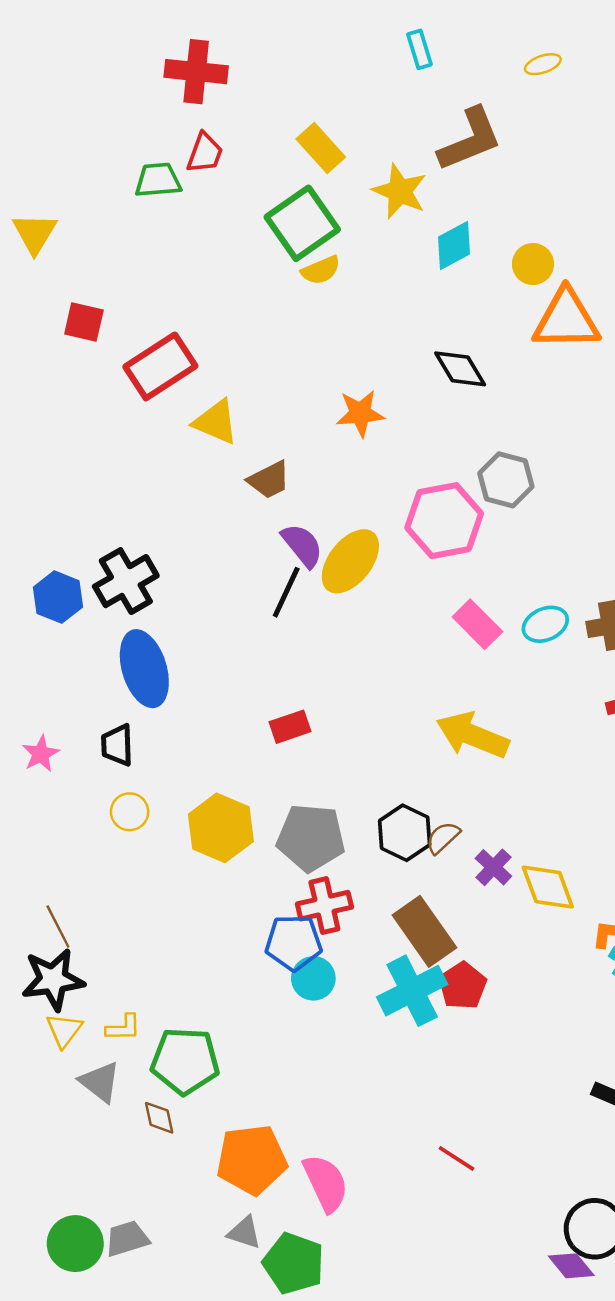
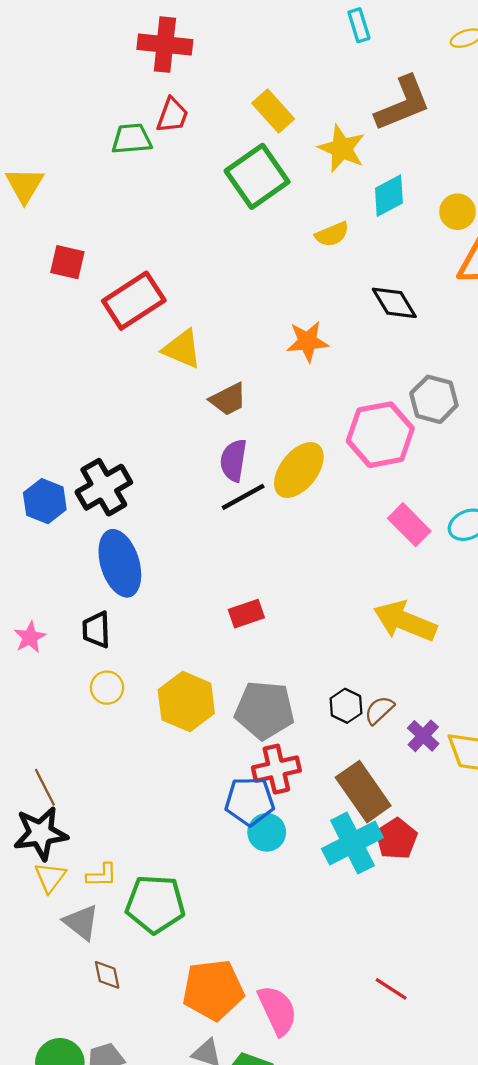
yellow semicircle: (321, 270) -> (332, 234), moved
purple semicircle: (302, 545) -> (233, 460), moved, turned -132
black line: (286, 592) -> (243, 497), turned 36
black hexagon: (405, 833) -> (346, 706), size x0.7
brown diamond: (159, 1118) -> (107, 975), moved

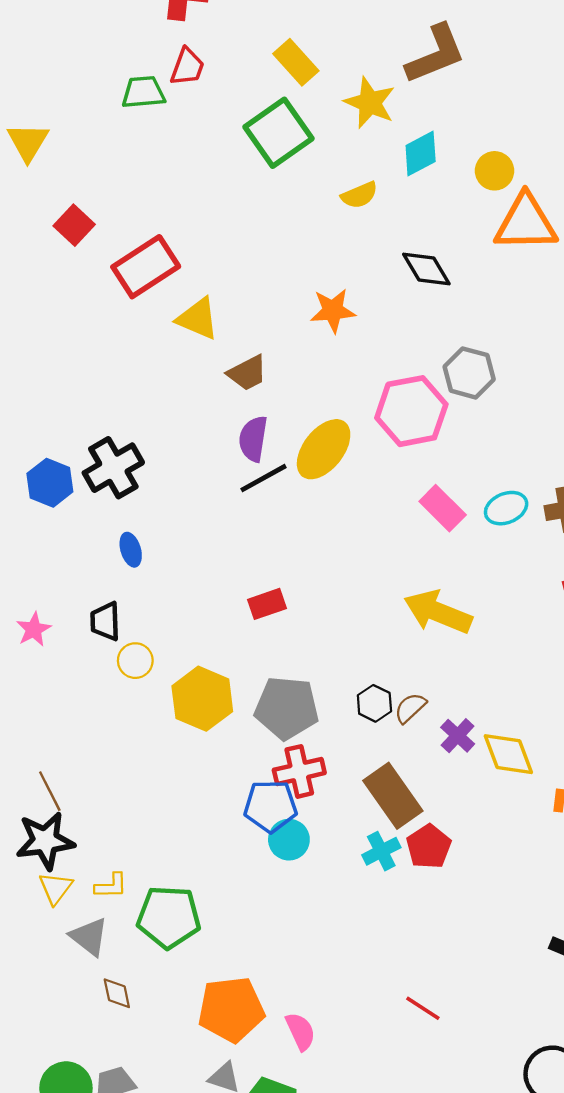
red square: (67, 262) -> (74, 225), turned 30
blue ellipse: (120, 563) -> (131, 550), size x0.5
yellow circle: (107, 688) -> (135, 661), moved
cyan cross: (352, 843) -> (381, 851), size x0.6
pink semicircle: (277, 1010) -> (300, 1031), size x0.7

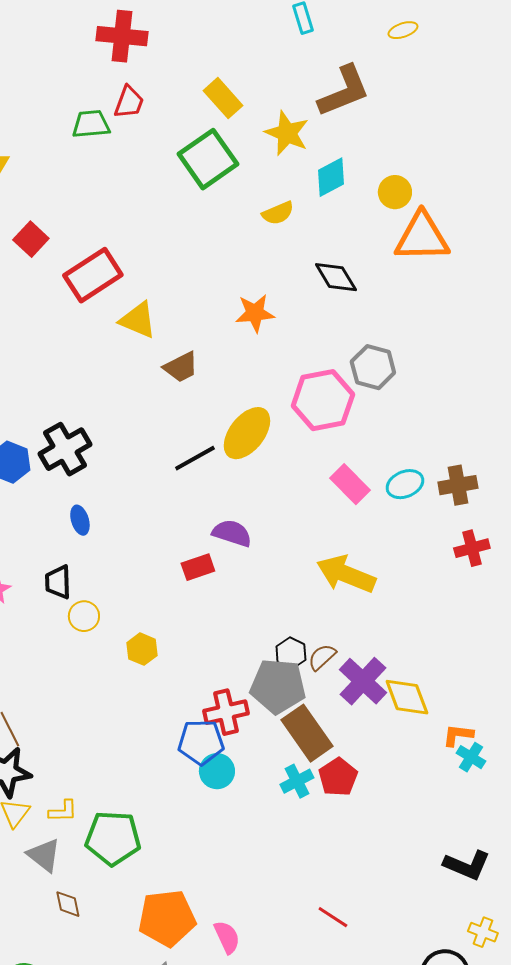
purple semicircle: (253, 439) -> (232, 533), moved, turned 99
yellow hexagon: (202, 699) -> (142, 649), size x0.6
gray pentagon: (287, 708) -> (278, 686), moved
purple cross: (458, 736) -> (363, 681), size x1.6

